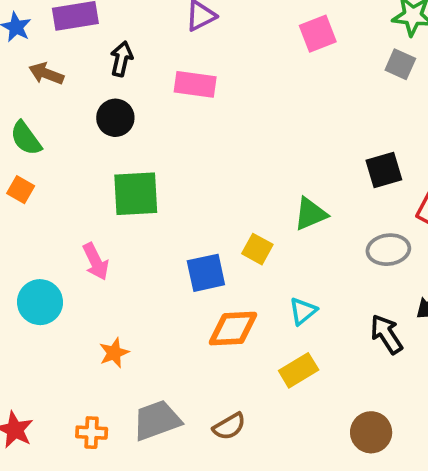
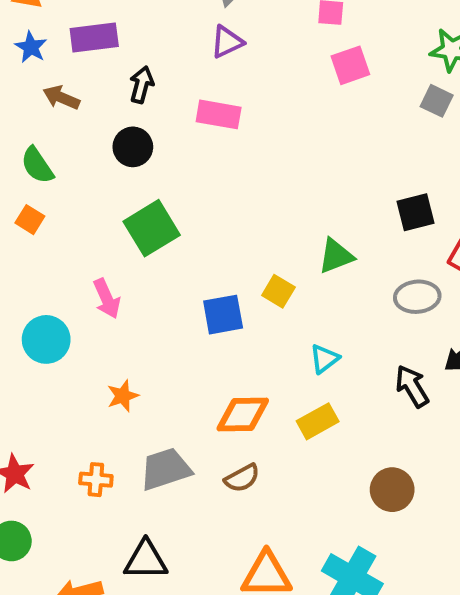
green square: (136, 194) -> (152, 228), turned -30
orange diamond: (233, 329) -> (243, 415), moved

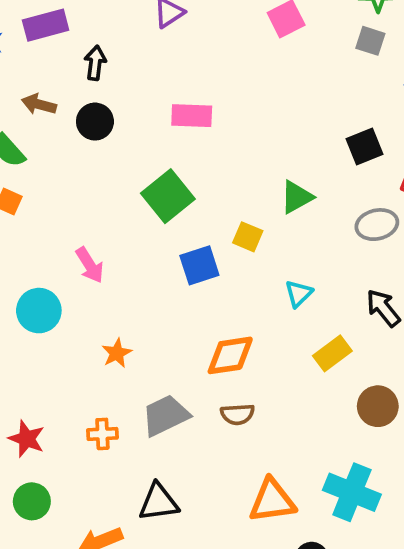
brown arrow: (61, 98) -> (39, 104), moved
pink rectangle: (219, 114) -> (192, 116), moved
green square: (152, 228) -> (168, 196), moved
yellow rectangle: (318, 421) -> (332, 353), moved
brown semicircle: (242, 478) -> (237, 414), turned 32

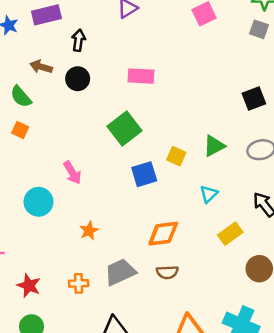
green triangle: (297, 197) -> (214, 146), moved

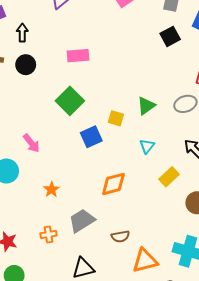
black square: (254, 98) -> (170, 36), moved
brown semicircle: (167, 272) -> (120, 236), moved

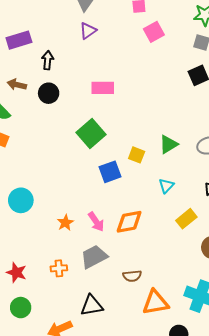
pink arrow: (31, 143) -> (96, 222), moved

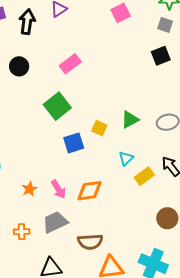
black arrow: (48, 60) -> (27, 22), moved, size x1.4
pink rectangle: (103, 88) -> (70, 64), turned -40
yellow rectangle: (186, 219) -> (144, 176), moved
brown semicircle: (132, 276) -> (90, 242), size x1.4

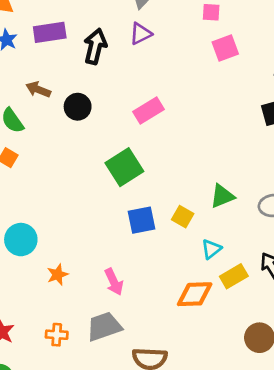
yellow square: (99, 128) -> (183, 217), moved
orange star: (30, 189) -> (58, 275), moved
orange diamond: (90, 191) -> (195, 294), moved

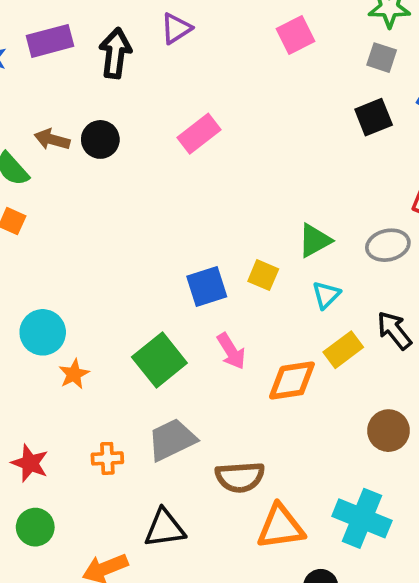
brown arrow: (38, 89) -> (52, 140), moved
green square: (124, 167) -> (159, 360), moved
cyan triangle: (211, 249) -> (326, 295), moved
orange star: (58, 275) -> (74, 374), moved
pink arrow: (114, 282) -> (231, 351), moved

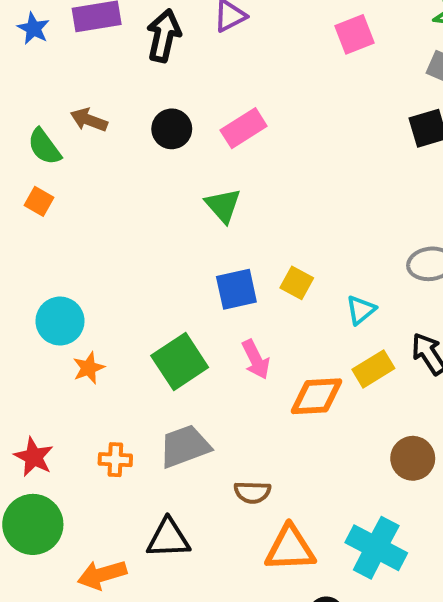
black circle: (100, 139) -> (172, 129), moved
green triangle: (315, 240) -> (223, 205), moved, turned -48
brown semicircle: (240, 477) -> (252, 492), size x0.7
green circle: (35, 527) -> (33, 524), size x1.5

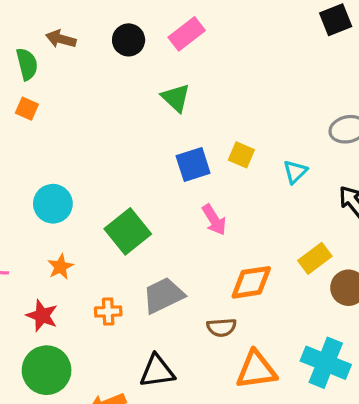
green semicircle: (44, 147) -> (27, 64), turned -152
green square: (180, 362) -> (128, 231), moved
orange star: (89, 368) -> (60, 267), moved
yellow rectangle: (373, 369) -> (315, 258), moved
orange diamond: (316, 396) -> (251, 282), moved

